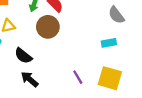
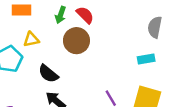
gray semicircle: (116, 15) -> (155, 27), turned 48

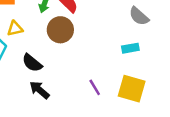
gray semicircle: (155, 27) -> (139, 16), turned -60

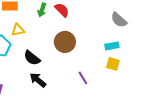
brown circle: (60, 30) -> (65, 42), moved
yellow square: (132, 89) -> (113, 64), moved, size x0.6

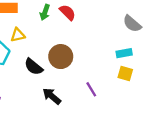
brown circle: (65, 42) -> (61, 57), moved
black arrow: (38, 80) -> (52, 96), moved

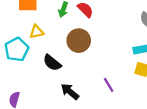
brown circle: (61, 57) -> (79, 41), moved

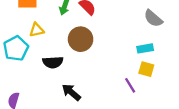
black semicircle: (52, 63) -> (53, 62), turned -42
purple line: (109, 85) -> (130, 85), moved

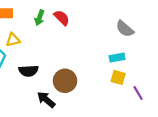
brown circle: (81, 39) -> (65, 81), moved
purple line: (130, 85) -> (138, 93), moved

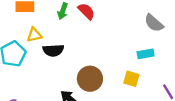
black semicircle: (28, 71) -> (53, 50), moved
yellow square: (118, 77) -> (131, 79), moved

